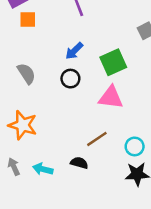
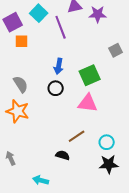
blue arrow: (74, 51) -> (59, 66), turned -35
orange star: (23, 125) -> (18, 111), moved
cyan arrow: (43, 169) -> (41, 180), moved

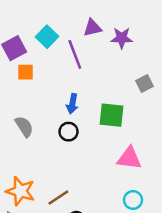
green square: (90, 75) -> (112, 115), turned 30
pink triangle: (88, 103) -> (129, 158), moved
orange star: (18, 111) -> (20, 191), moved
brown line: (77, 136) -> (58, 197), moved

